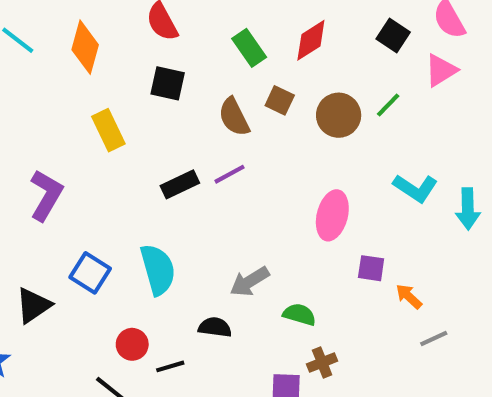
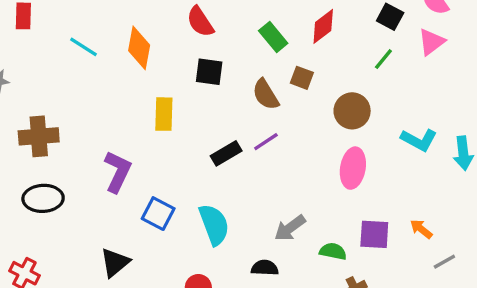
green line: (388, 105) -> (383, 59), moved
brown circle: (339, 115) -> (352, 111), moved
yellow rectangle: (108, 130) -> (164, 114), turned 32
purple square: (371, 268) -> (374, 234), moved, size x1.4
blue square: (90, 273) -> (158, 214), moved

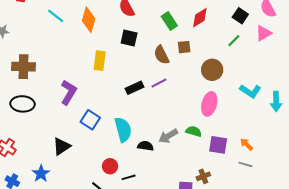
brown square: (302, 78) -> (184, 47), turned -32
green semicircle: (333, 251) -> (194, 131), moved
gray line: (444, 262) -> (245, 164), moved, turned 40
black semicircle: (265, 268) -> (145, 146), moved

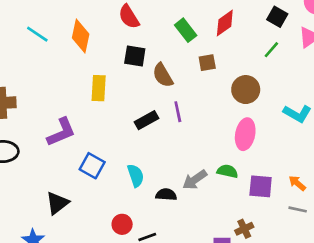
brown semicircle: (161, 55) -> (163, 75), moved
purple line: (159, 83) -> (178, 112), turned -70
purple L-shape: (69, 92) -> (61, 132), turned 40
cyan semicircle: (123, 130) -> (136, 175), size x0.7

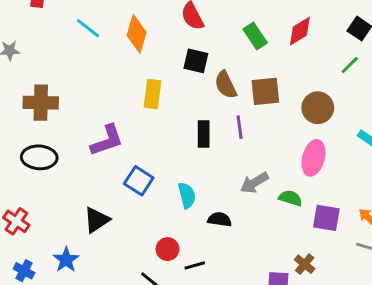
brown square: (207, 63) -> (265, 91), moved, size x1.5
black rectangle: (146, 120) -> (204, 134), turned -65
gray arrow: (195, 180) -> (254, 183), moved
brown cross: (244, 229) -> (305, 264), turned -30

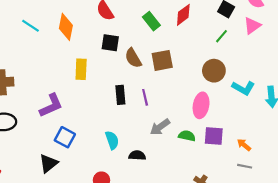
brown circle: (318, 108) -> (214, 71), moved
purple line: (240, 127) -> (145, 97), moved
blue square: (139, 181) -> (65, 137), moved
purple square: (326, 218) -> (214, 136), moved

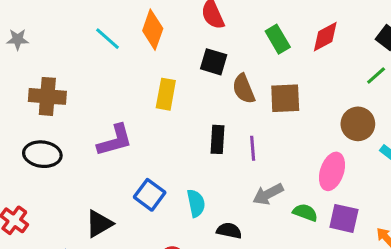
cyan line: (30, 26) -> (108, 39), moved
blue square: (65, 137) -> (150, 195), moved

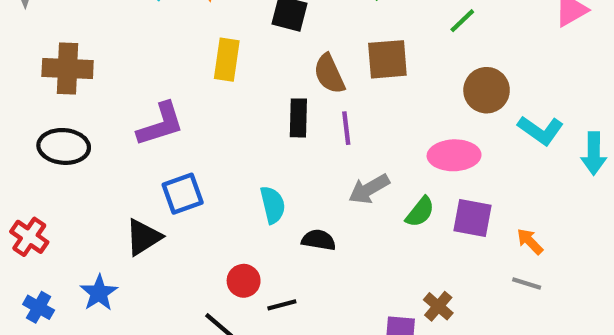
green line: (376, 76) -> (462, 21), moved
brown semicircle: (244, 89) -> (329, 74), moved
pink ellipse: (332, 171) -> (454, 155), turned 72
blue square: (150, 195) -> (183, 194), moved, turned 36
green semicircle: (305, 212) -> (420, 212), turned 110

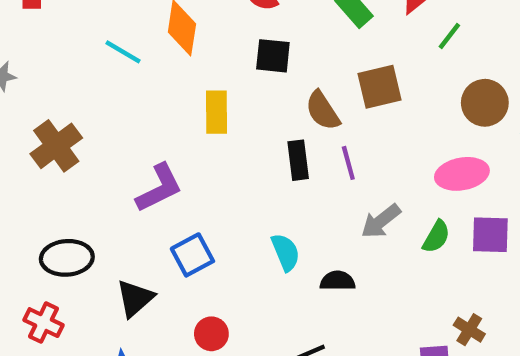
brown cross: (68, 69) -> (56, 146), turned -30
black ellipse: (64, 146) -> (67, 258), moved
black triangle: (143, 237) -> (135, 298), moved
red circle: (244, 281) -> (211, 334), moved

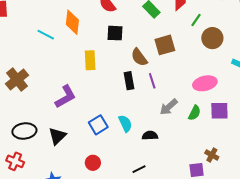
brown circle: (485, 103) -> (212, 38), moved
blue square: (192, 255) -> (98, 125), moved
black triangle: (135, 298) -> (57, 136), moved

